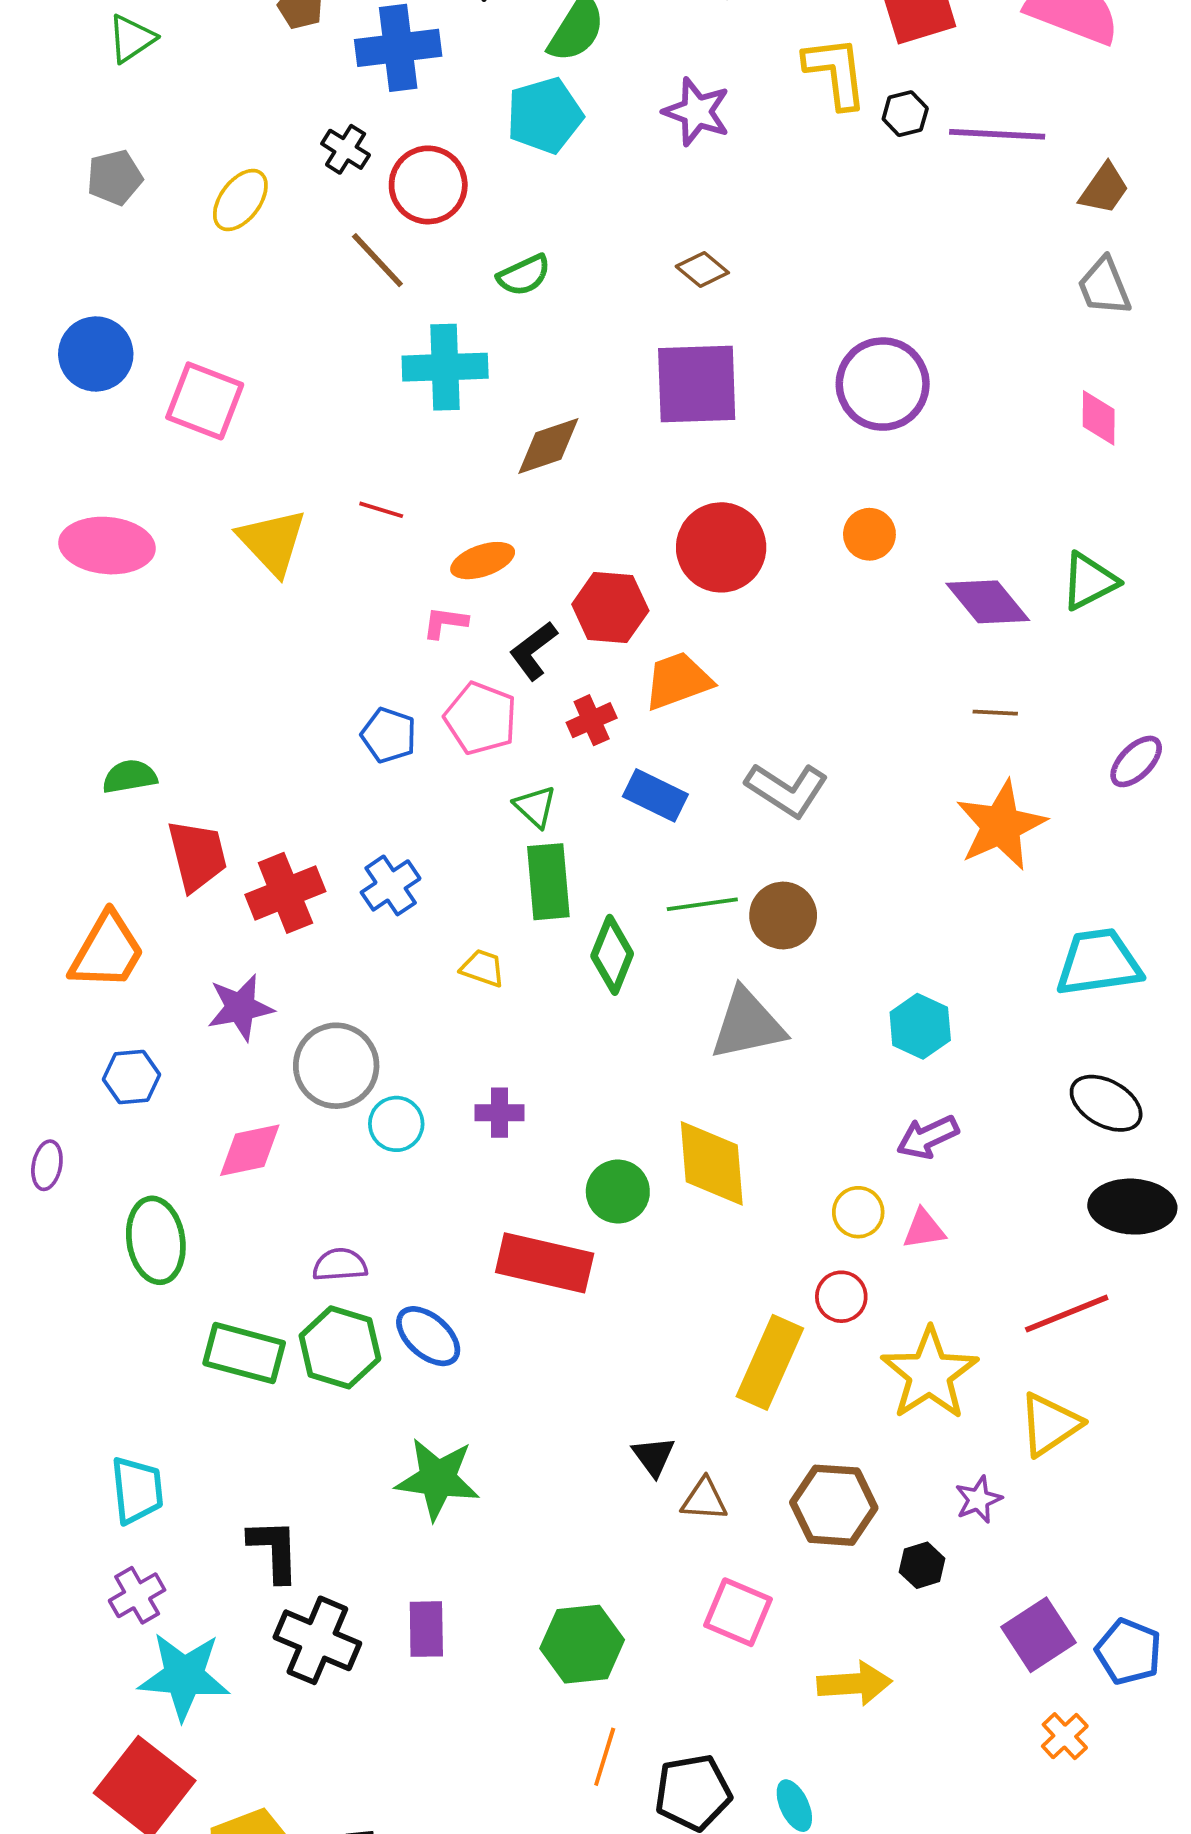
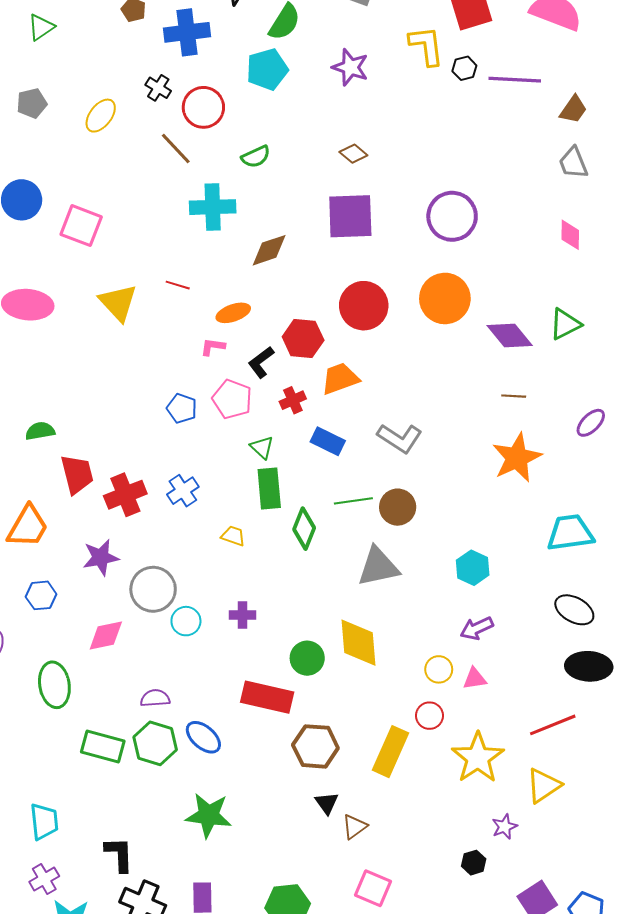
orange circle: (869, 534) -> (445, 298), size x1.8
brown triangle: (704, 1500) -> (354, 827), turned -40
brown hexagon: (834, 1505) -> (315, 746), moved

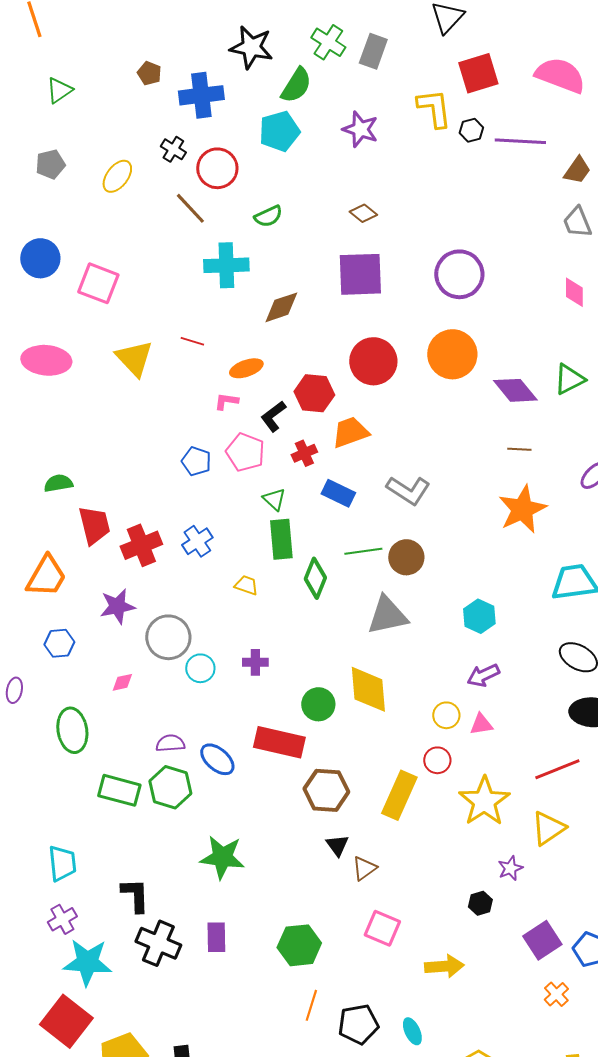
pink diamond: (106, 635) -> (122, 682), size x0.6
blue ellipse: (203, 737) -> (217, 759), moved

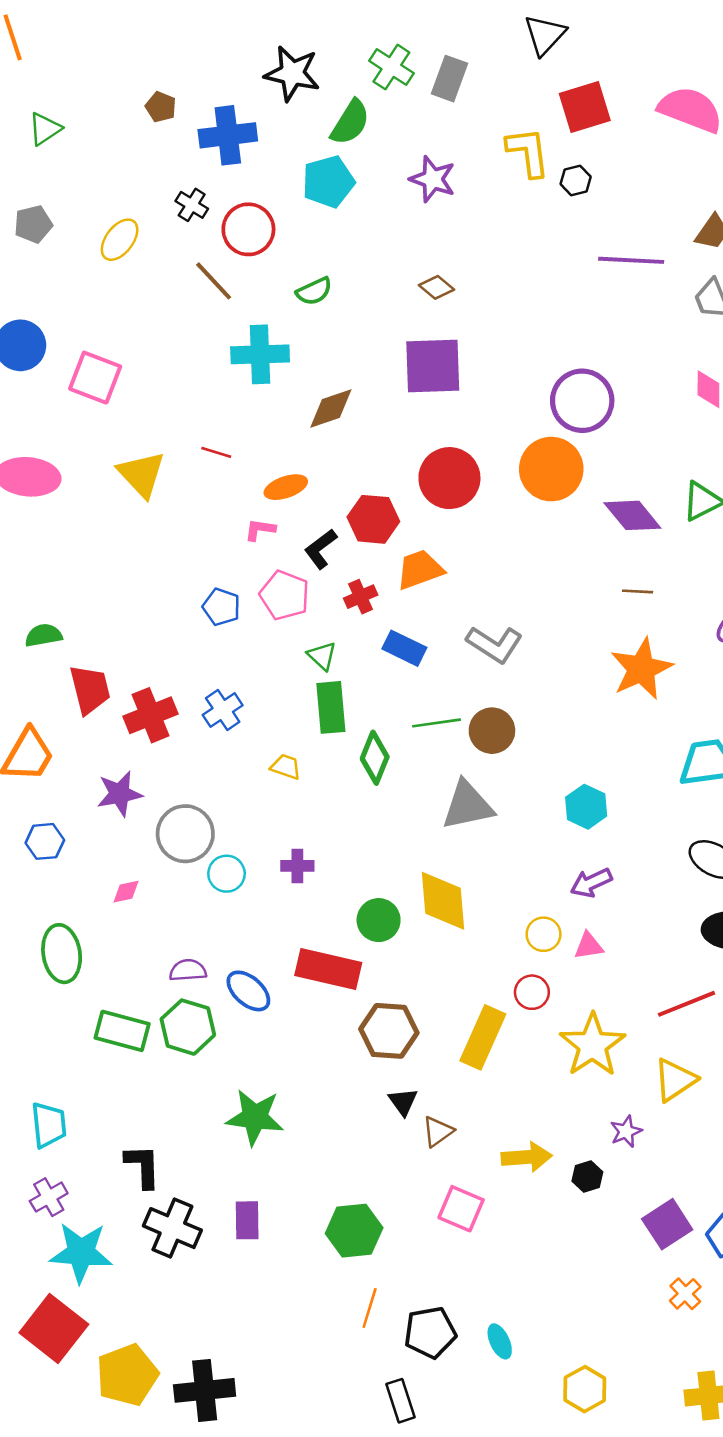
purple line: (520, 141) -> (631, 260), moved
purple circle: (459, 274) -> (582, 401), moved
yellow arrow: (444, 966) -> (527, 1157), moved

